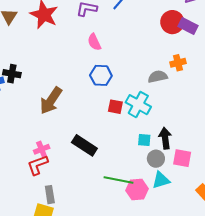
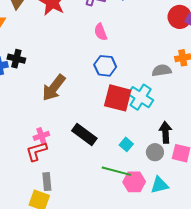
red square: (115, 107) -> (118, 98), size x1.8
cyan square: (144, 140) -> (126, 144), moved, turned 32
cyan triangle: (161, 180) -> (159, 185), moved

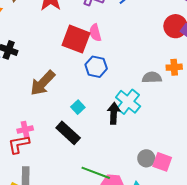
red square: (118, 98) -> (76, 39), moved
black arrow: (165, 132) -> (114, 113), moved
cyan square: (126, 144) -> (78, 107), moved
gray circle: (155, 152) -> (146, 158), moved

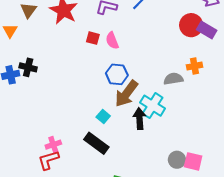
red square: (76, 39) -> (93, 38), moved, size x0.5
brown arrow: (43, 83) -> (126, 94), moved

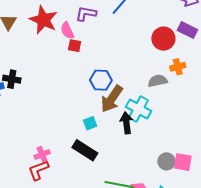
red circle: (191, 25) -> (163, 39), moved
pink semicircle: (112, 41) -> (67, 31), moved
cyan square: (103, 117) -> (90, 123), turned 32

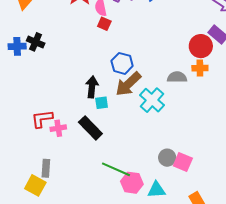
red circle: (163, 39) -> (201, 46), moved
black arrow: (126, 123) -> (92, 87), moved
pink cross: (42, 155) -> (58, 128), moved
red L-shape: (38, 170) -> (42, 119), moved

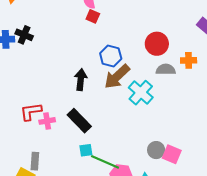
red circle: (201, 46) -> (157, 44), moved
cyan square: (102, 103) -> (86, 150), moved

